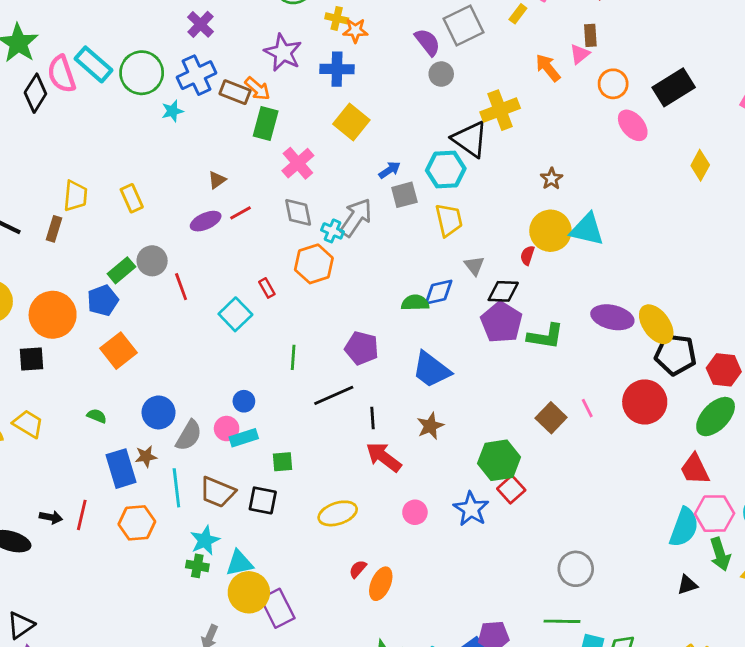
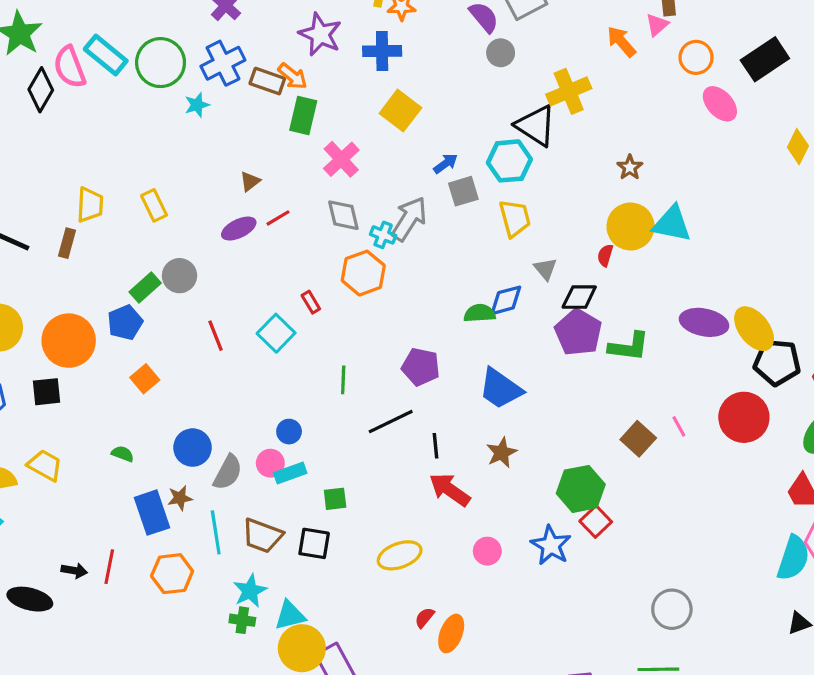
red line: (181, 287) -> (215, 336), moved
orange square: (118, 351) -> (145, 379), size x0.7

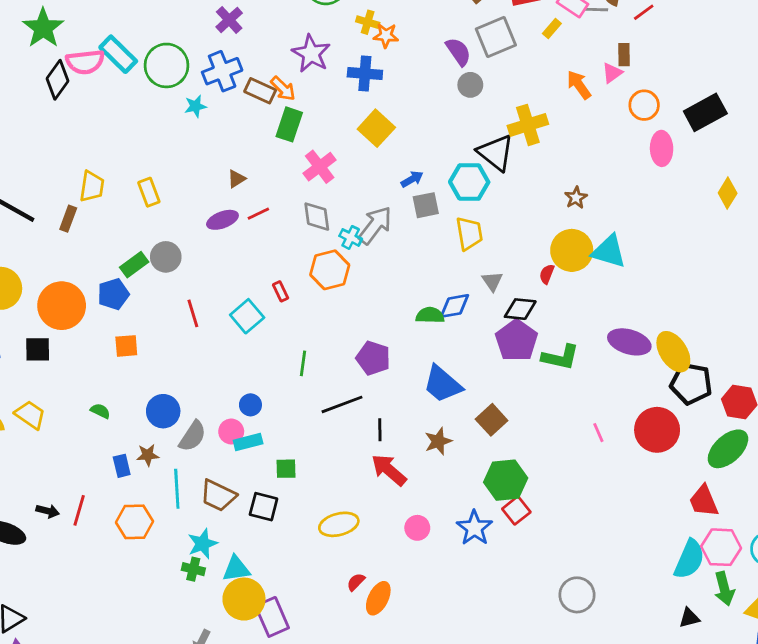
pink semicircle: (70, 67) -> (85, 62), turned -81
pink ellipse: (720, 104) -> (662, 148), turned 36
orange square: (145, 379) -> (126, 346), turned 30
brown square: (638, 439) -> (492, 420), moved
blue rectangle: (152, 513) -> (122, 466), size x0.6

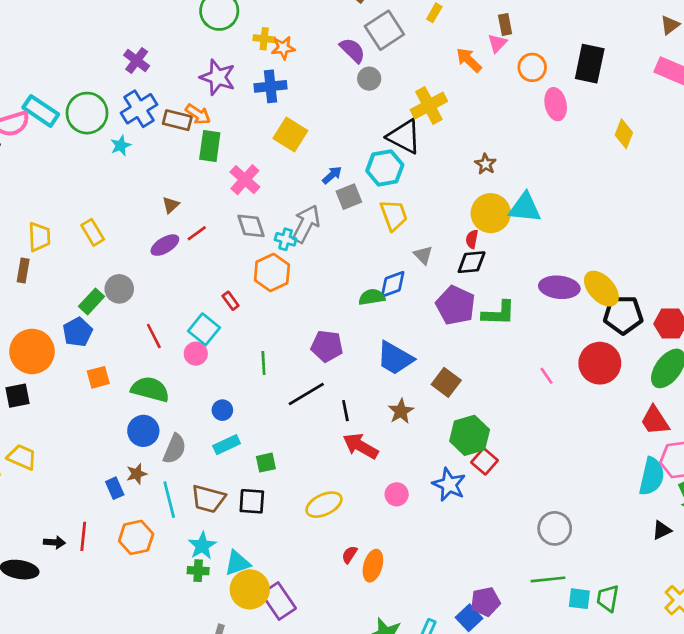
black rectangle: (705, 112) -> (590, 64), turned -39
black diamond: (520, 309) -> (472, 262), moved
green semicircle: (100, 411) -> (150, 389), moved, size x2.0
pink circle: (231, 432) -> (196, 354), moved

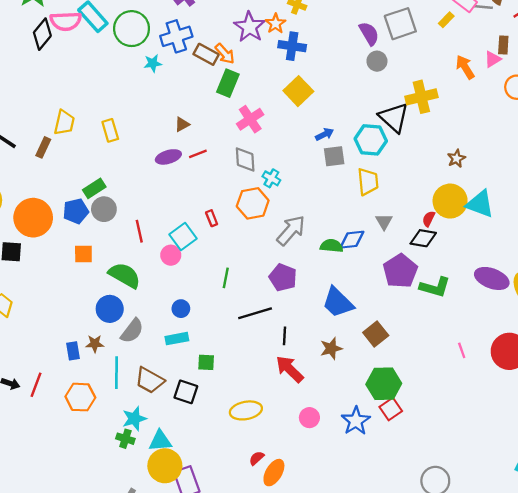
orange star: (283, 48) -> (276, 24), moved, turned 30
gray arrow: (306, 224) -> (291, 230), moved
gray circle: (119, 289) -> (104, 209), moved

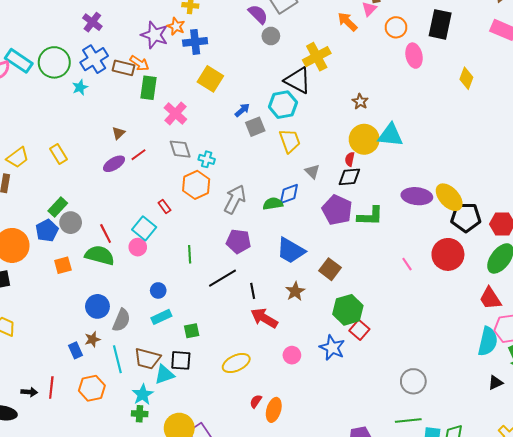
yellow trapezoid: (64, 123) -> (18, 157), turned 55
green semicircle: (125, 275) -> (100, 255), moved
cyan triangle: (160, 441) -> (164, 375), moved

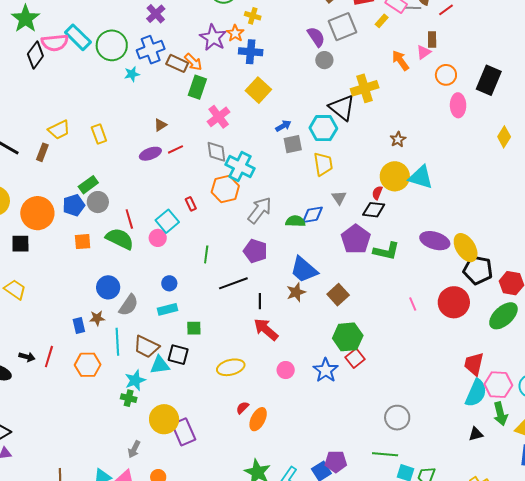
cyan cross: (207, 159) -> (240, 166), size x1.8
brown star: (295, 291) -> (296, 292), moved
red trapezoid: (490, 298) -> (474, 364), moved, turned 35

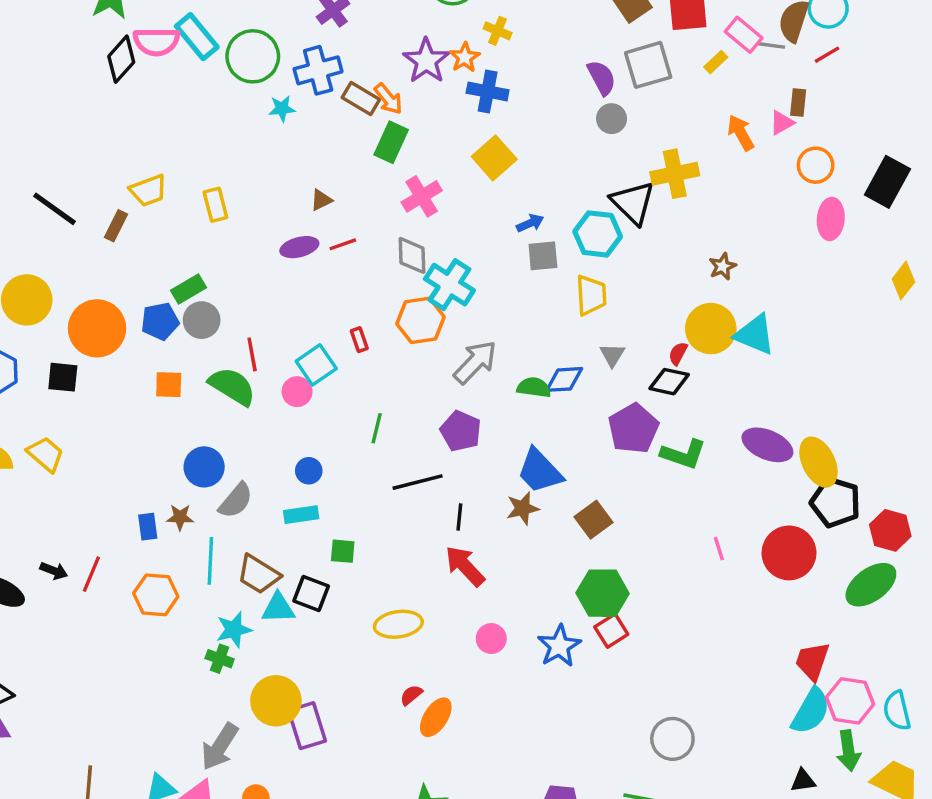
gray arrow: (134, 449) -> (220, 747), size x1.6

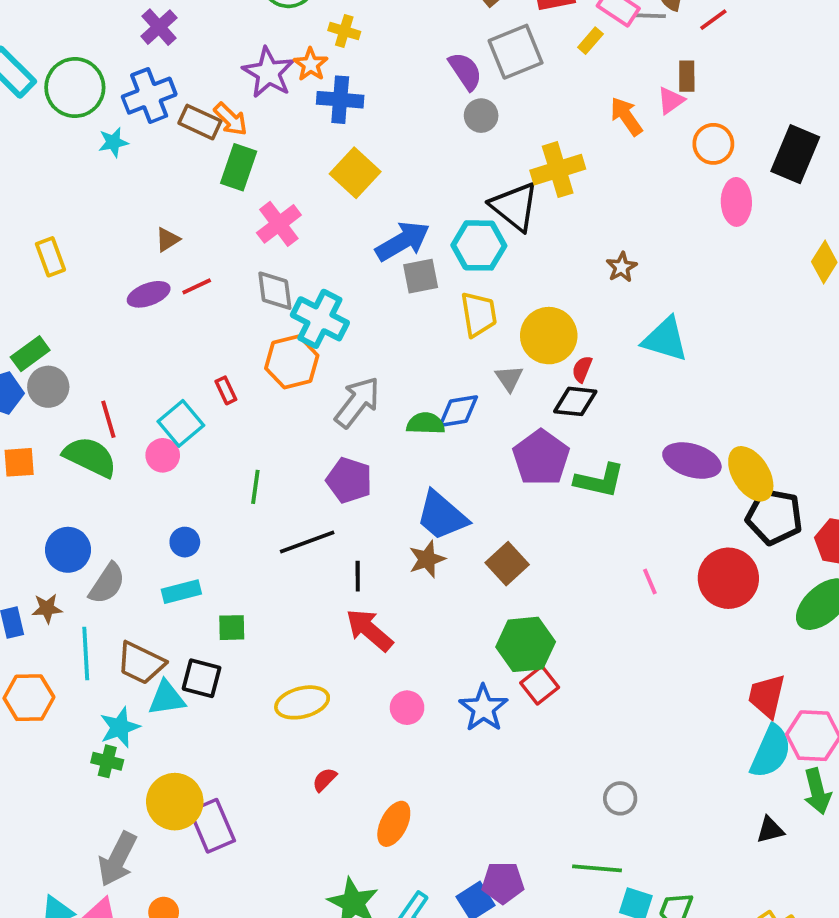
blue arrow: (530, 223) -> (403, 241), size x1.8
yellow circle: (711, 329) -> (549, 336), moved
orange ellipse: (436, 717) -> (394, 824), moved
gray circle: (672, 739) -> (620, 798), size x0.7

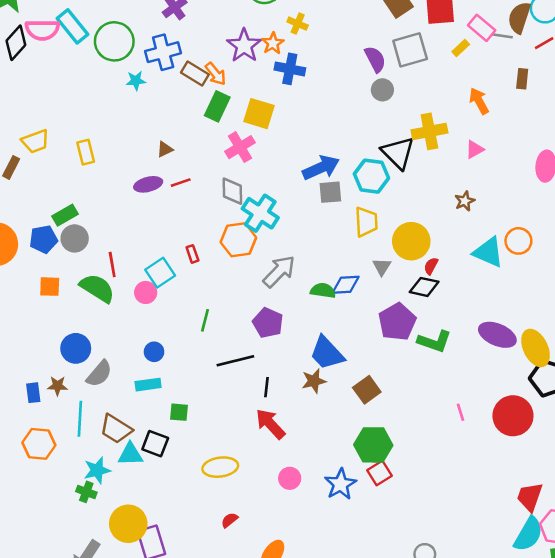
pink triangle: (671, 101) -> (475, 149), moved
orange circle: (713, 144) -> (518, 241), moved
yellow square: (355, 173) -> (259, 114), moved, turned -32

